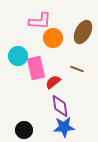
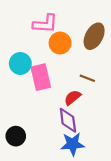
red semicircle: (53, 82) -> (73, 98), moved
black circle: (24, 130) -> (16, 136), moved

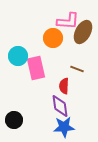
pink L-shape: (45, 24) -> (68, 21), moved
red semicircle: (73, 98) -> (64, 86), turned -49

